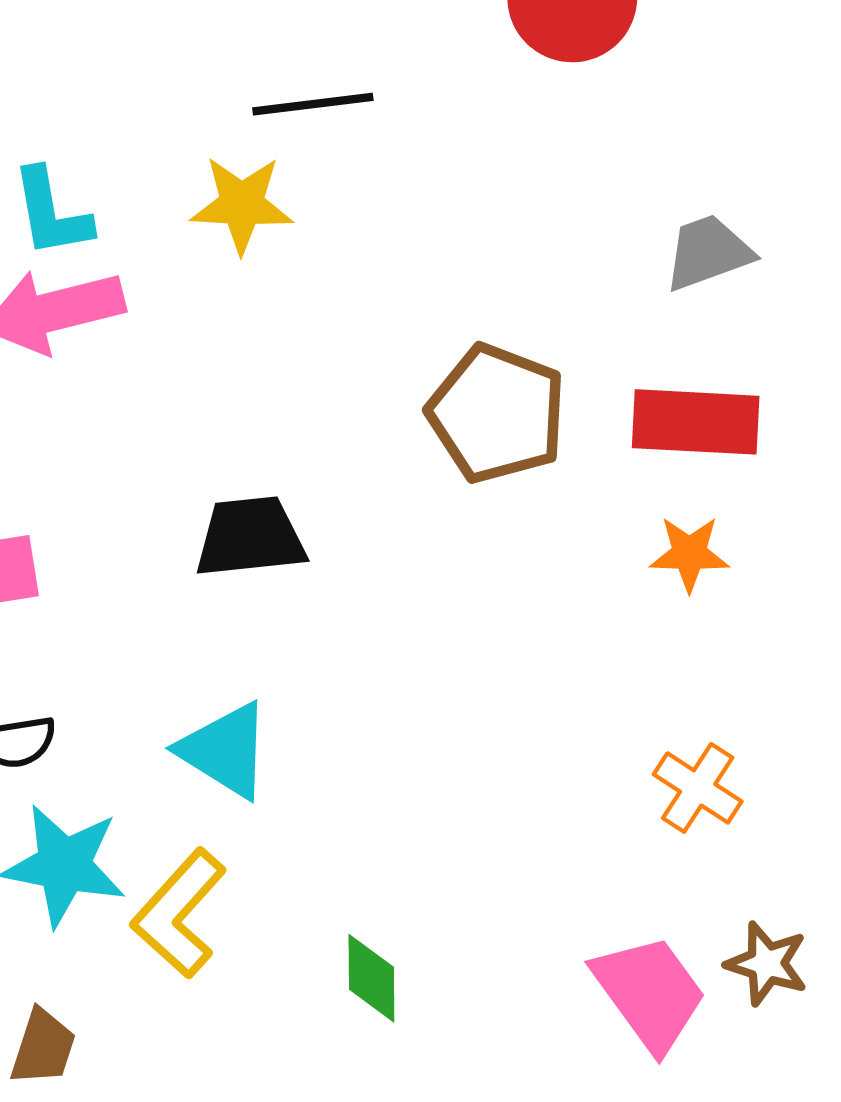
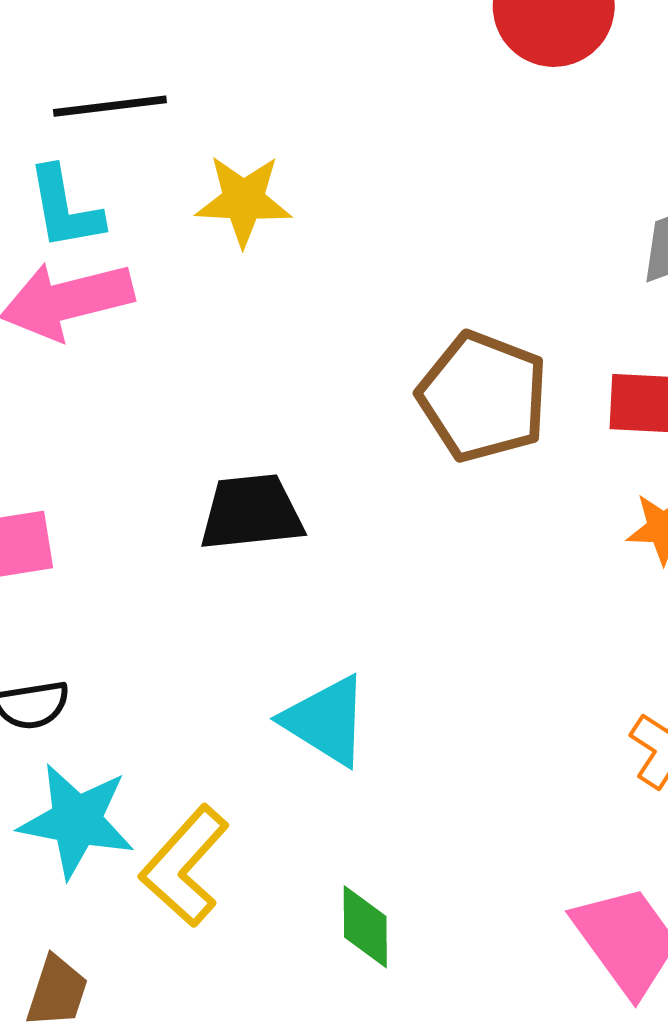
black line: (313, 104) -> (110, 106), moved
cyan triangle: (225, 750) -> (326, 721), moved

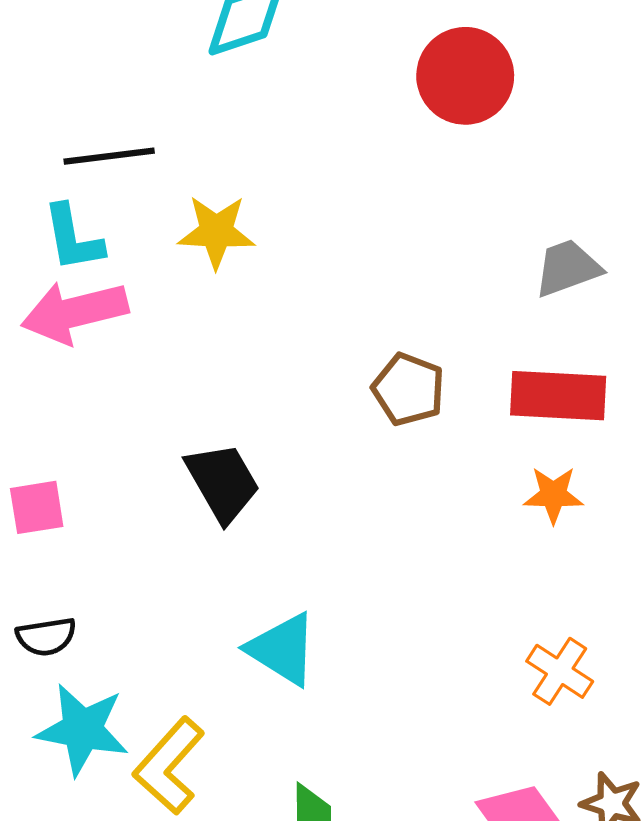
brown pentagon: (483, 397) -> (408, 389), size x0.7
black trapezoid: (251, 512) -> (223, 482), turned 66

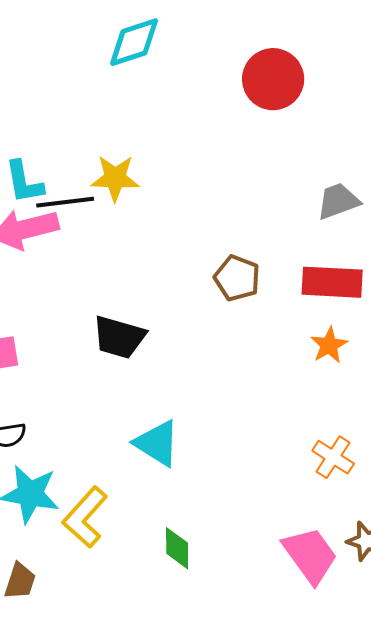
black line: (109, 156) -> (65, 202), moved
black trapezoid: (223, 482) -> (119, 337), turned 136
orange star: (553, 495) -> (329, 345), turned -30

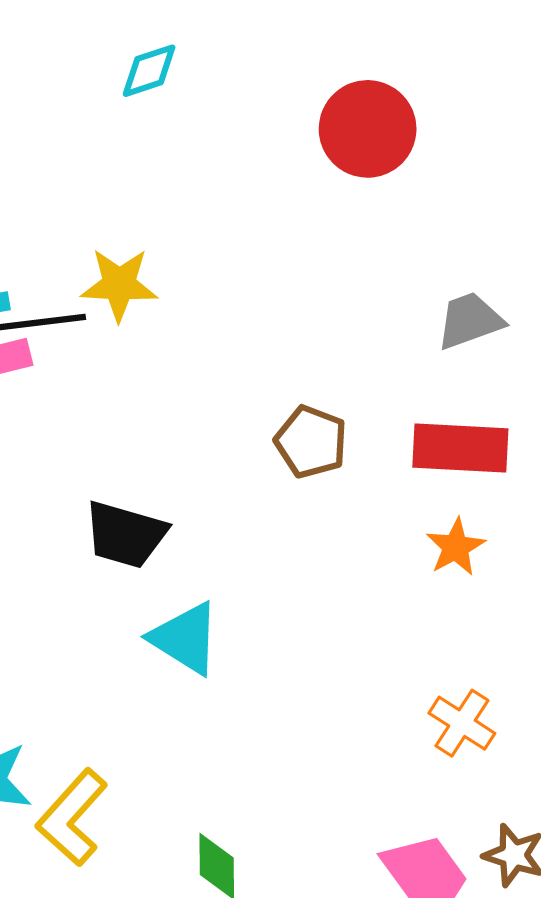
cyan diamond: (134, 42) -> (149, 71), size x0.7
cyan triangle: (157, 443) -> (185, 638), moved

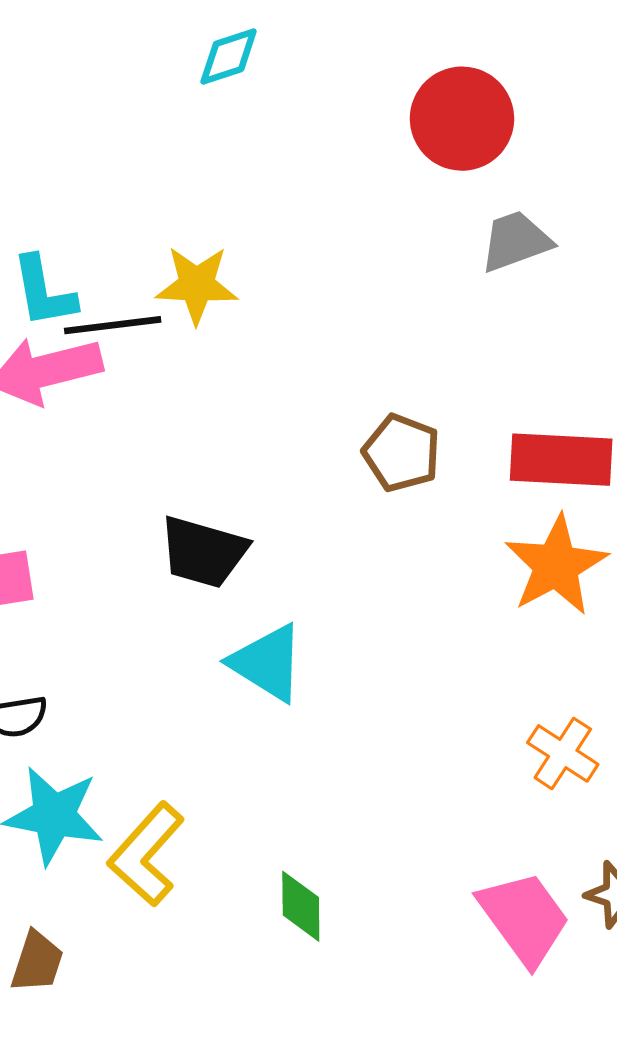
gray trapezoid: (470, 321) -> (516, 241), moved
orange star: (456, 547) -> (556, 565), size x1.6

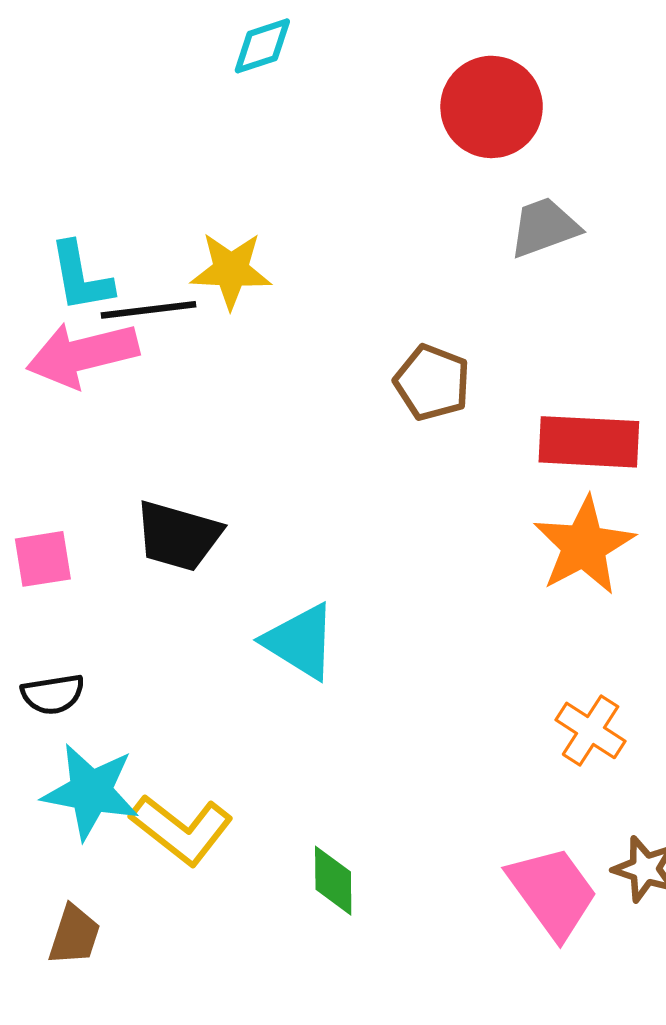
brown pentagon: (402, 453) -> (432, 382), moved
black trapezoid: (203, 552) -> (178, 536), moved
yellow L-shape: (146, 854) -> (181, 829), turned -94

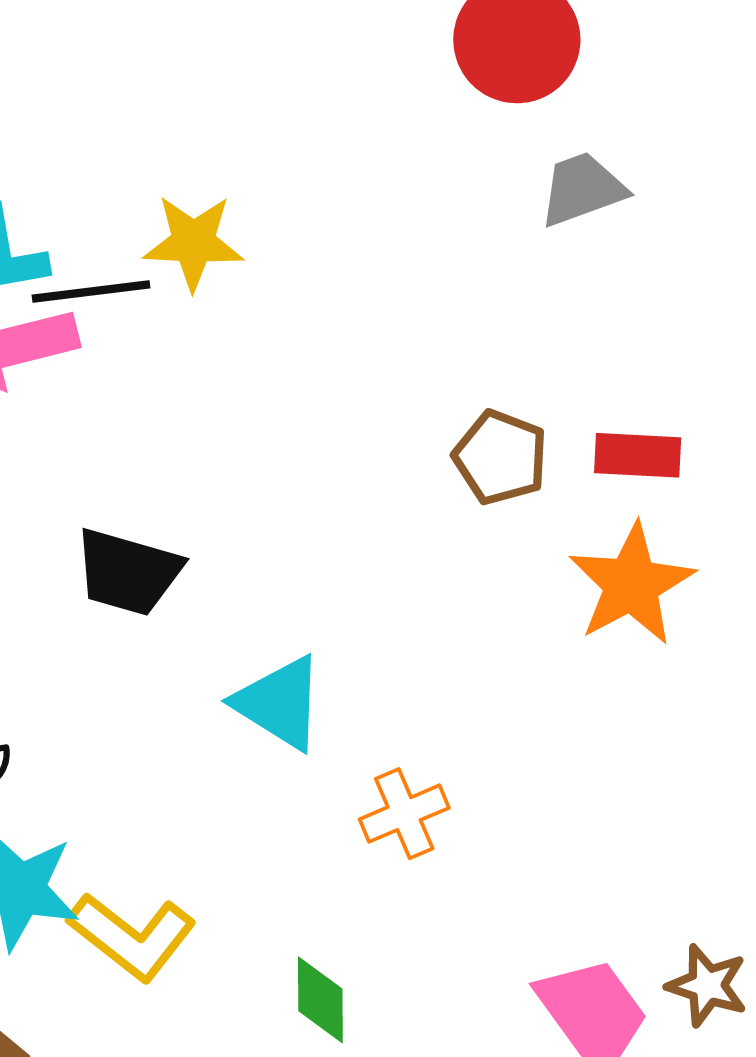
brown pentagon: (432, 382) -> (500, 457), moved
red rectangle: (589, 442) -> (638, 455), size x0.7
orange cross: (591, 730) -> (404, 814), moved, turned 34

